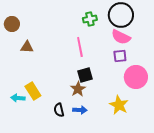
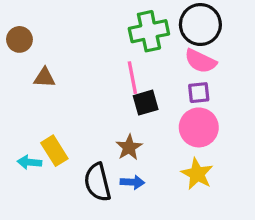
green cross: (90, 19) -> (149, 31), size x1.6
black square: (85, 75) -> (146, 103), moved
pink circle: (136, 77) -> (199, 127), moved
black semicircle: (59, 110) -> (97, 182), size x1.6

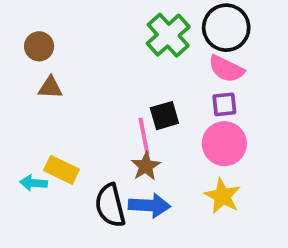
green cross: (149, 31) -> (168, 35), turned -30
brown circle: (19, 39) -> (39, 46), moved
pink line: (132, 78) -> (144, 136), moved
yellow rectangle: (54, 151) -> (62, 170), turned -32
blue arrow: (132, 182) -> (149, 205), size x1.5

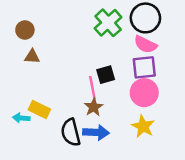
purple square: (224, 104) -> (144, 67), size x1.5

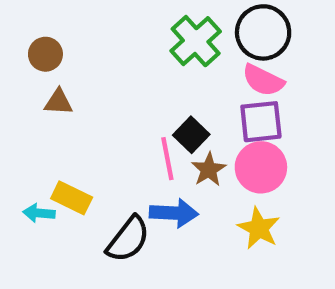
black square: (106, 75) -> (191, 135), turned -30
brown star: (94, 107) -> (209, 170), moved
black semicircle: (71, 132) -> (128, 239), turned -128
blue arrow: (96, 132) -> (174, 213), moved

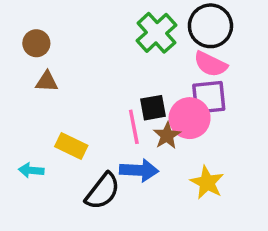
black square: (191, 135) -> (153, 108), turned 36
pink circle: (261, 167) -> (190, 118), moved
yellow rectangle: (72, 198) -> (71, 146), moved

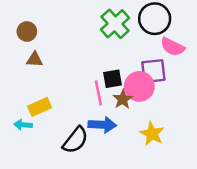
pink semicircle: (210, 64) -> (173, 47), moved
yellow rectangle: (71, 146) -> (40, 107), moved, turned -50

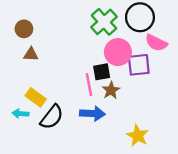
pink circle: (139, 86) -> (118, 52), moved
yellow rectangle: (40, 107) -> (36, 97), turned 60
yellow star: (152, 134) -> (138, 136), moved
black semicircle: (75, 140) -> (52, 117), moved

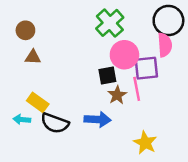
black circle: (140, 17) -> (168, 21), moved
pink semicircle: (156, 43) -> (165, 45), turned -120
pink line: (89, 85) -> (137, 89), moved
black semicircle: (52, 117) -> (55, 123), turned 72

